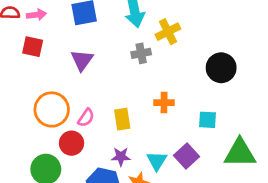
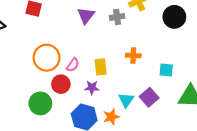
purple triangle: (82, 60) -> (86, 16), moved
black circle: (221, 68) -> (174, 17), moved
purple star: (121, 157) -> (92, 88), moved

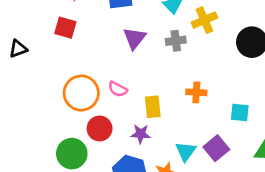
pink semicircle: (73, 65) -> (118, 89), moved, turned 80

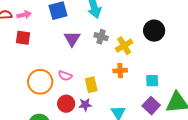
yellow cross: (204, 20) -> (124, 46), moved
gray cross: (176, 41) -> (101, 37), turned 32
red circle: (100, 128) -> (66, 104), moved
purple square: (216, 148) -> (151, 106), moved

